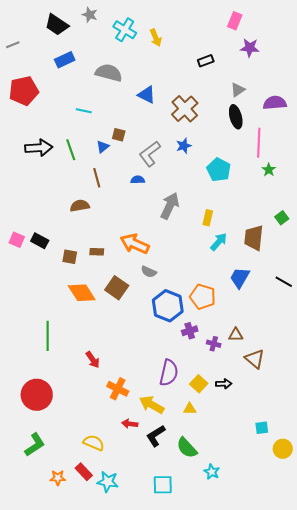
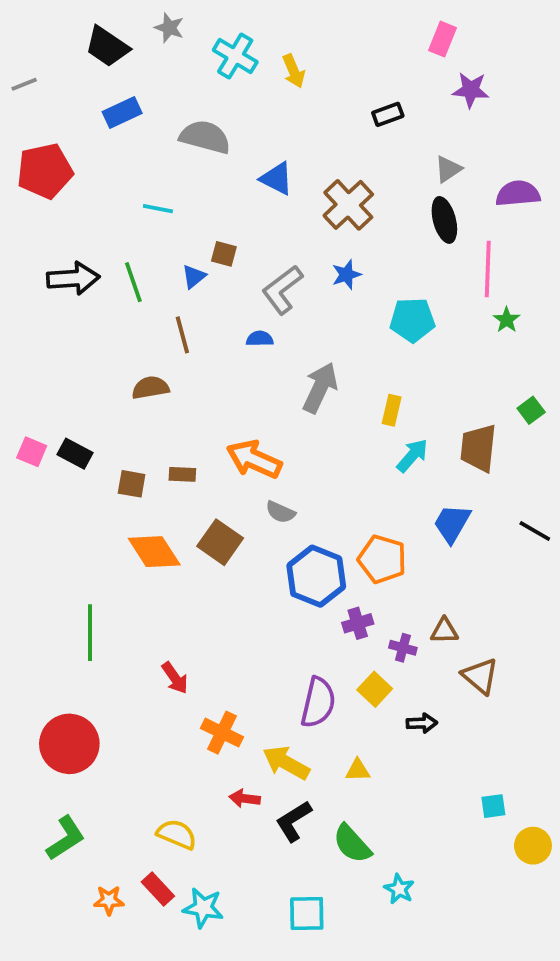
cyan pentagon: (219, 170) -> (412, 320), turned -30
yellow square: (199, 384) -> (375, 689), moved

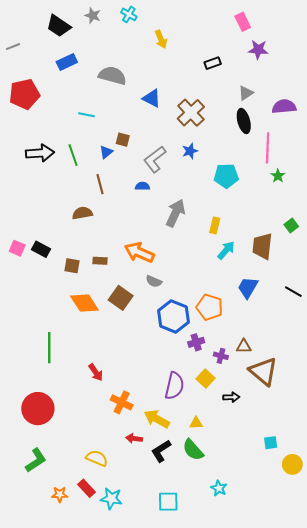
pink rectangle: (443, 39) -> (243, 22), turned -48
cyan cross: (235, 56) -> (129, 14), moved, size x0.7
brown triangle: (480, 676) -> (263, 371), size x1.4
green semicircle: (352, 844) -> (193, 450), moved

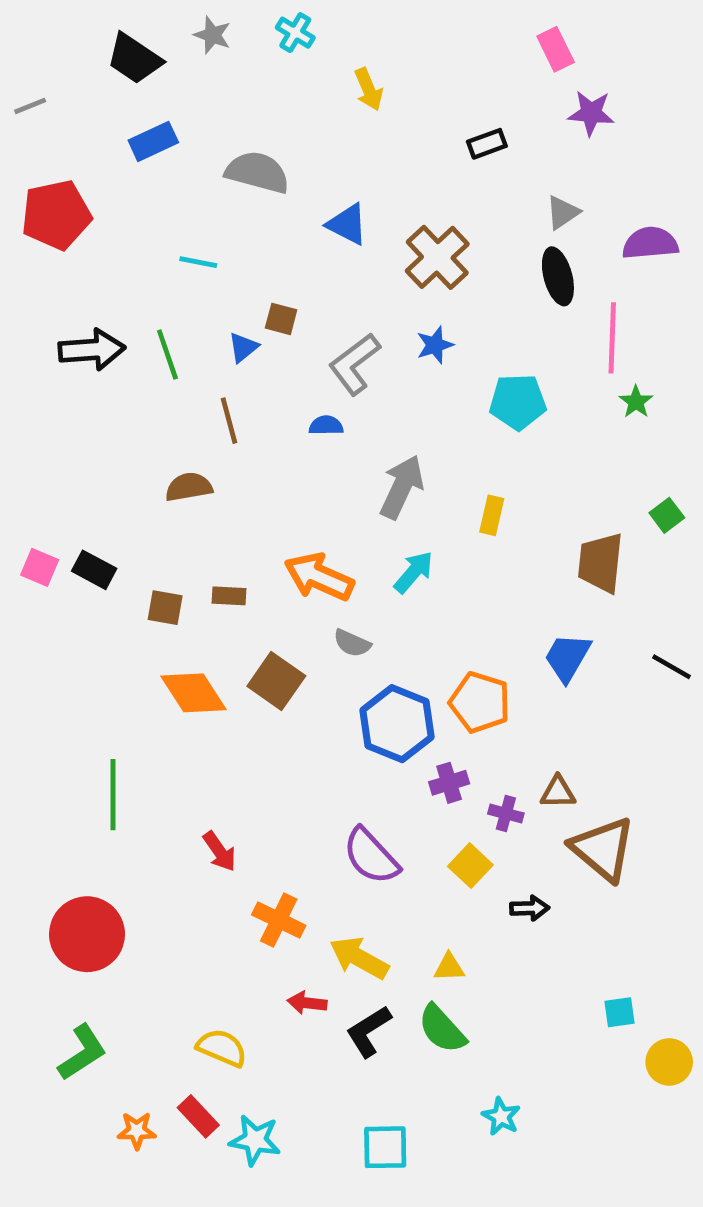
cyan arrow: (226, 250) -> (414, 572), moved
purple semicircle: (174, 386) -> (371, 856), moved, turned 124

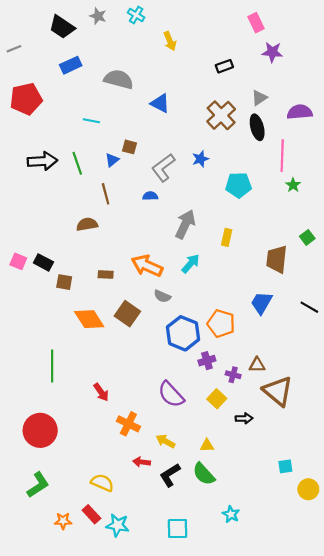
brown cross: (437, 257) -> (221, 115), moved
brown square: (165, 608) -> (64, 282), moved
yellow arrow: (359, 958) -> (166, 441), size x0.7

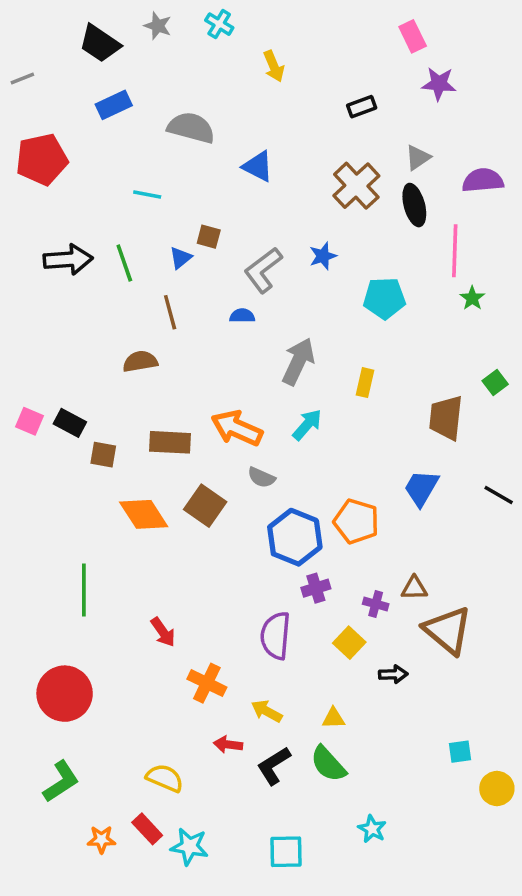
brown rectangle: (106, 274) -> (170, 442), size x1.6
purple cross: (207, 361) -> (316, 588), moved
purple semicircle: (171, 394) -> (275, 636), turned 48

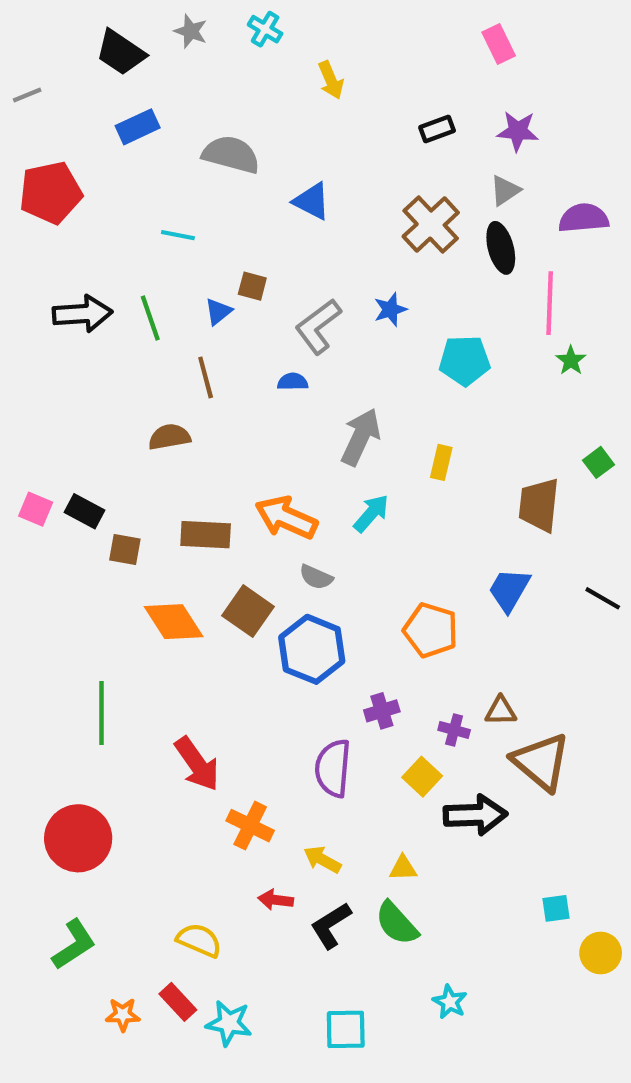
purple star: (439, 84) -> (518, 131), moved
blue hexagon: (295, 537) -> (312, 649), moved
red arrow: (163, 632) -> (197, 764), size x1.5
black arrow: (393, 674) -> (475, 815), size x1.8

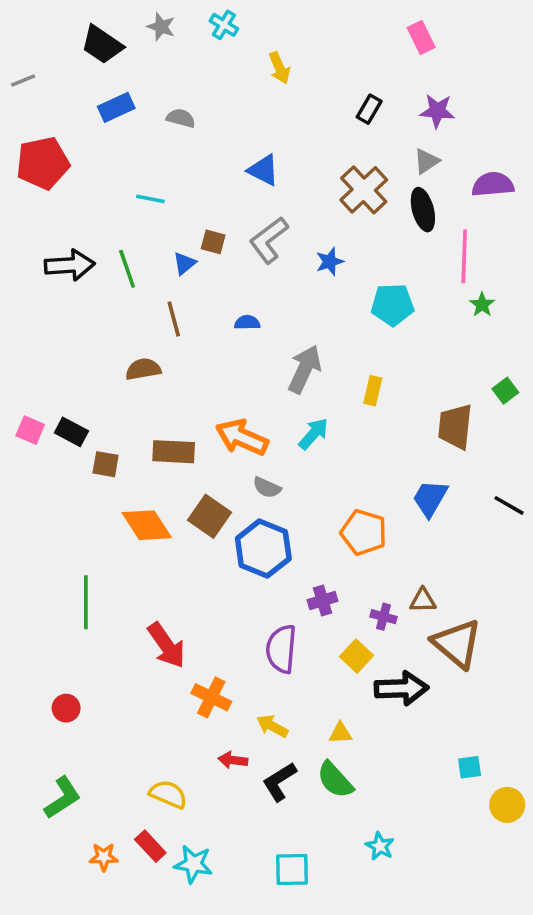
black rectangle: (437, 129) -> (369, 109), turned -40
gray semicircle: (231, 154) -> (181, 118), moved, size x0.6
gray L-shape: (318, 326) -> (269, 240), moved
red circle: (78, 838) -> (66, 708), size x0.5

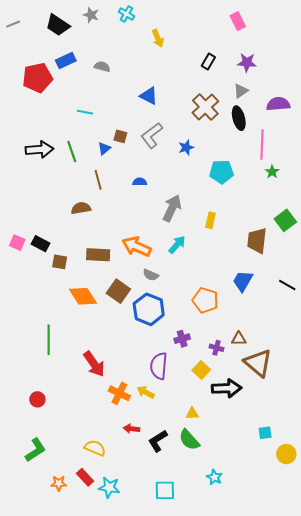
gray line: (23, 80) -> (13, 24), moved
red pentagon: (43, 163) -> (37, 78), moved
green square: (505, 391) -> (285, 220), size x1.5
yellow arrow: (272, 726) -> (146, 392), moved

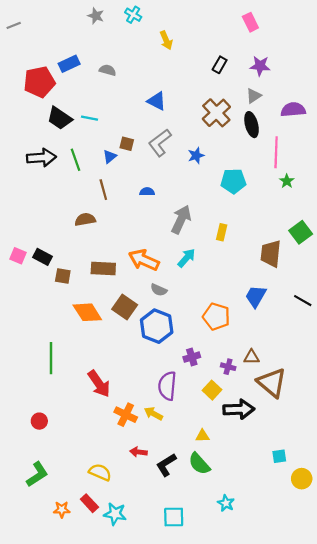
black trapezoid: (58, 25) -> (60, 118), moved

